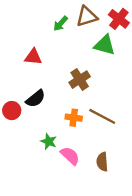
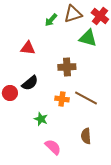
brown cross: (80, 80) -> (67, 67), turned 30
pink semicircle: (70, 156) -> (53, 147), moved

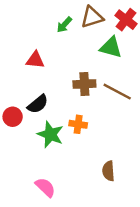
brown line: (86, 98) -> (117, 92), moved
green star: (41, 119) -> (50, 134), moved, size x1.5
pink semicircle: (53, 147) -> (45, 187), moved

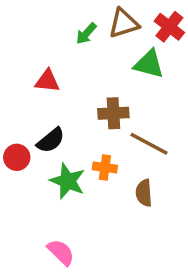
brown line: (117, 92) -> (149, 144), moved
brown semicircle: (108, 171) -> (144, 193), moved

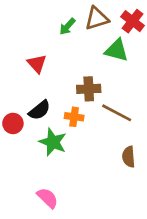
red triangle: (47, 81) -> (37, 64), turned 42
orange cross: (105, 167) -> (74, 117), moved
brown semicircle: (144, 193) -> (129, 157), moved

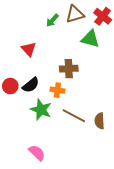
brown line: (117, 113) -> (74, 116), moved
red circle: (13, 123) -> (10, 86), moved

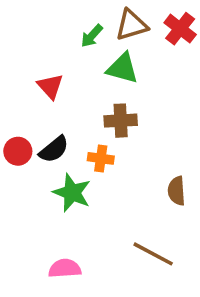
green triangle: (90, 39) -> (122, 68), moved
brown line: (74, 116) -> (153, 254), moved
brown semicircle: (100, 121) -> (177, 191), moved
pink semicircle: (37, 153) -> (65, 268), turned -48

